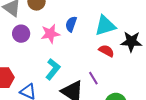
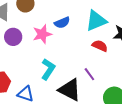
blue semicircle: (71, 24) -> (62, 23), turned -126

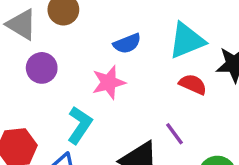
pink star: (42, 34) -> (109, 82), moved
cyan L-shape: (48, 69) -> (80, 125), moved

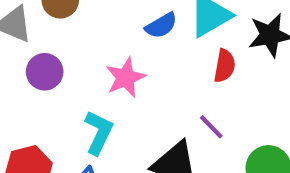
blue semicircle: (127, 43) -> (161, 26), moved
red semicircle: (193, 84) -> (225, 66), turned 84

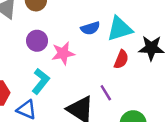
purple circle: (45, 72) -> (37, 41), moved

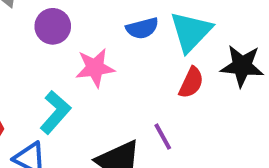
cyan triangle: (120, 29) -> (191, 32), turned -32
purple circle: (37, 41) -> (53, 26), moved

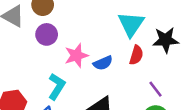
blue semicircle: (142, 28) -> (103, 63), moved
purple line: (163, 137) -> (155, 89), moved

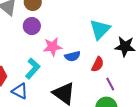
red semicircle: (136, 55) -> (98, 64), moved

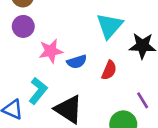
cyan L-shape: (33, 68) -> (38, 91), moved
purple line: (110, 84) -> (143, 100), moved

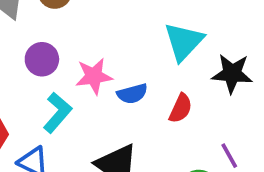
purple circle: (23, 26) -> (42, 59), moved
cyan L-shape: (38, 91) -> (57, 113), moved

